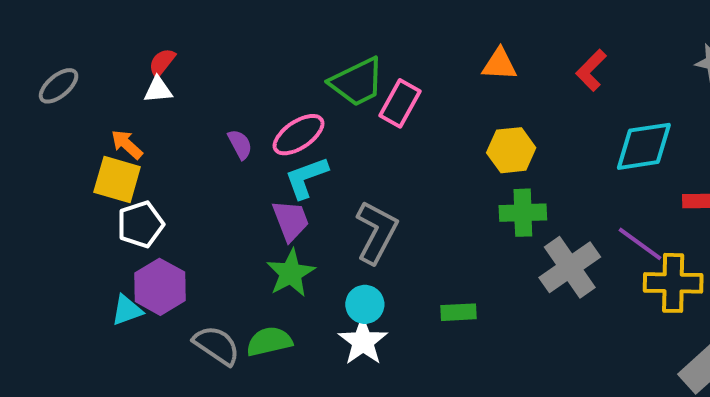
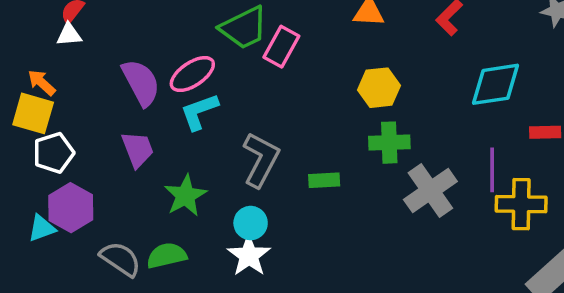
purple semicircle: (240, 144) -> (141, 83), size x1.8
purple trapezoid: (291, 220) -> (138, 149), moved
purple line: (640, 244) -> (492, 170), turned 54
green rectangle: (459, 312) -> (324, 180), moved

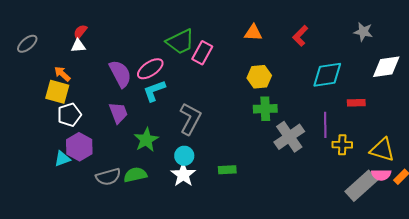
green rectangle: (324, 180) -> (227, 170), moved
yellow cross: (521, 204) -> (342, 145), size x0.7
gray semicircle: (120, 259) -> (108, 177), turned 130

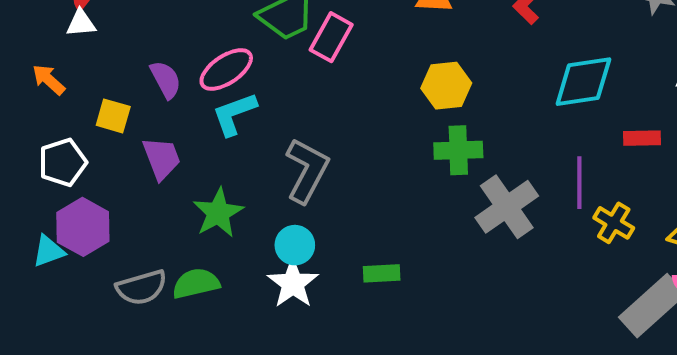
purple semicircle: (120, 74) -> (166, 80), size x0.7
yellow square: (57, 92) -> (113, 116), moved, size x0.7
yellow cross: (342, 145) -> (614, 223), turned 30

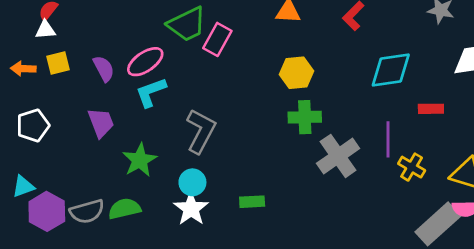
orange arrow: (49, 80) -> (23, 69), turned -40
yellow square: (113, 116) -> (58, 63), moved, turned -30
purple hexagon: (83, 227) -> (47, 211), moved

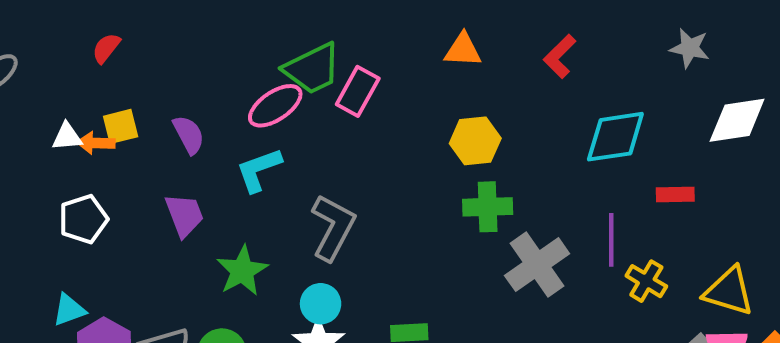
white triangle: (45, 30) -> (67, 137), moved
pink ellipse: (145, 62) -> (275, 106), moved
orange arrow: (23, 69) -> (96, 143), moved

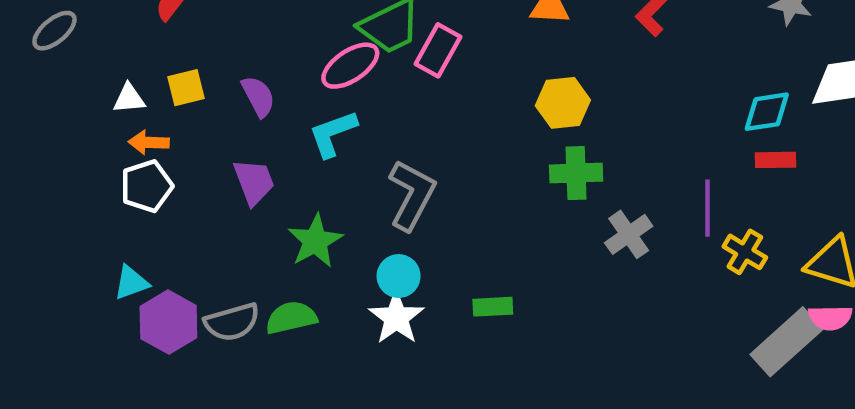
cyan diamond: (615, 137) -> (767, 112), moved, size x0.7
orange arrow: (96, 143) -> (149, 142), moved
gray cross: (537, 265) -> (629, 234), size x0.7

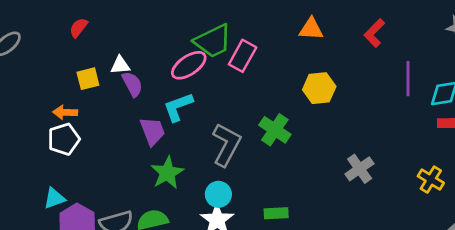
white triangle: (129, 99) -> (120, 65), moved
green cross: (576, 173) -> (275, 130), moved, turned 36
purple trapezoid: (254, 182) -> (153, 131), moved
purple line: (708, 208) -> (408, 79), moved

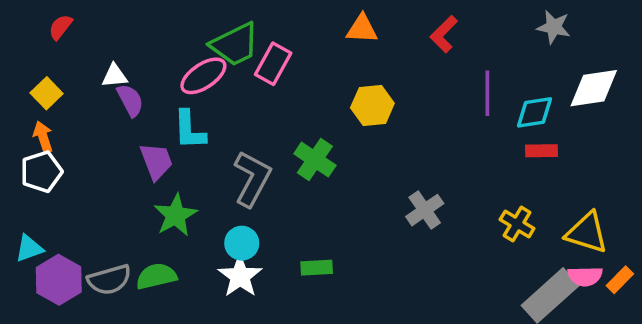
yellow square: (88, 79) -> (47, 93), moved, turned -30
cyan L-shape: (178, 107) -> (189, 130), turned -72
orange arrow: (65, 112) -> (43, 137), turned 70

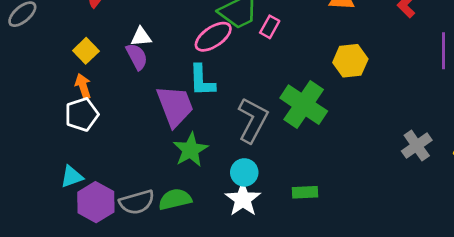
pink rectangle: (273, 64) -> (270, 27), size x0.7
purple semicircle: (130, 100) -> (137, 57), moved
green cross: (315, 160) -> (304, 105), size x1.4
purple trapezoid: (156, 161) -> (175, 106), size x1.4
gray cross: (425, 210) -> (417, 146), moved

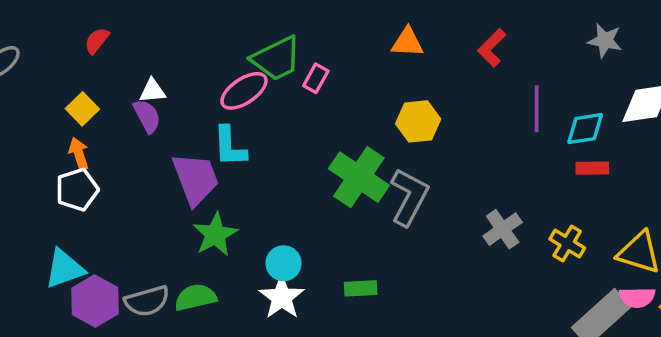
gray L-shape: (253, 120) -> (409, 197), moved
cyan triangle: (72, 177) -> (64, 269), size x1.4

